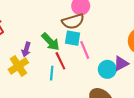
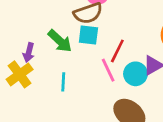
pink line: (85, 50) -> (108, 70), moved
red line: (60, 61) -> (117, 51), moved, turned 54

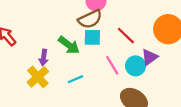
red line: (117, 51) -> (126, 36), moved, turned -66
cyan line: (63, 82) -> (75, 79), turned 70

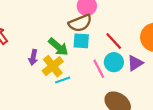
cyan circle: (136, 66) -> (114, 62), moved
yellow cross: (38, 77) -> (53, 66), moved

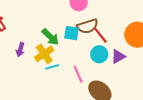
brown semicircle: (80, 23) -> (87, 26), moved
purple arrow: (33, 57) -> (20, 50), moved
pink line: (99, 69) -> (78, 74), moved

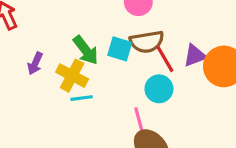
yellow cross: (44, 54) -> (72, 76), turned -36
purple triangle: (118, 56) -> (195, 56), moved
pink line: (78, 74) -> (139, 121), moved

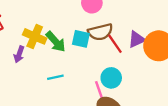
yellow cross: (72, 76) -> (35, 36), moved
cyan circle: (159, 89) -> (111, 78), moved

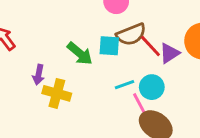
yellow cross: (35, 36) -> (57, 93), moved
purple triangle: (137, 39) -> (169, 53), moved
cyan line: (55, 77) -> (125, 85), moved

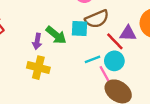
red line: (150, 46) -> (115, 41), moved
purple triangle: (169, 53) -> (128, 33), turned 36
purple arrow: (39, 75) -> (37, 41), moved

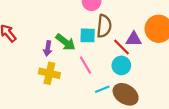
brown semicircle: (97, 19) -> (104, 26), turned -60
cyan line: (92, 59) -> (102, 89), moved
pink line: (105, 75) -> (85, 65), moved

